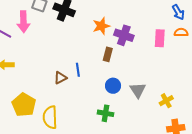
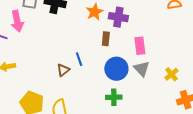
pink rectangle: (160, 38) -> (140, 46), moved
blue circle: (113, 86) -> (116, 69), size x1.5

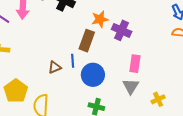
brown rectangle: (106, 39) -> (87, 41), moved, size x1.5
blue circle: (116, 69) -> (93, 75), moved

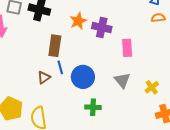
brown rectangle: (87, 41) -> (55, 46), moved
pink rectangle: (135, 64) -> (127, 48), moved

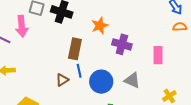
purple cross: (102, 28) -> (122, 44), moved
pink rectangle: (127, 48) -> (158, 55), moved
gray triangle: (122, 80) -> (132, 80), moved, turned -30

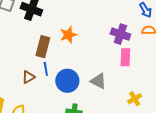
orange star: (100, 26) -> (68, 35), moved
purple cross: (122, 44) -> (120, 34), moved

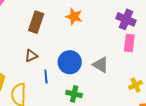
orange star: (68, 35) -> (74, 16), turned 30
brown rectangle: (43, 47) -> (36, 22), moved
blue line: (46, 69) -> (46, 77), moved

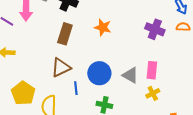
pink rectangle: (129, 43) -> (152, 70), moved
brown triangle: (31, 56) -> (61, 68), size x1.5
yellow cross: (136, 85) -> (153, 93), moved

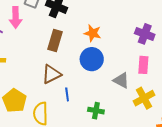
pink rectangle: (152, 70) -> (143, 65), moved
blue circle: (99, 73) -> (92, 59), moved
yellow cross: (153, 93) -> (144, 98), size x1.5

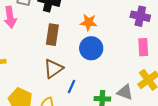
gray triangle: (121, 80) -> (125, 92), moved
blue line: (67, 94) -> (72, 87), turned 40

